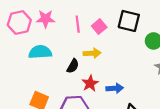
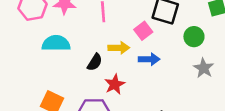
pink square: (99, 27) -> (143, 31), moved
blue arrow: (115, 88) -> (149, 59), moved

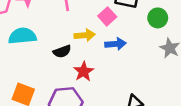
black semicircle: (95, 62) -> (62, 51), turned 42

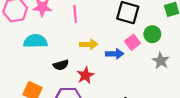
pink square: (107, 16) -> (132, 42), moved
black semicircle: (62, 51) -> (61, 65), moved

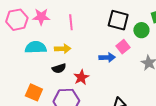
green circle: (152, 34) -> (141, 30), moved
yellow arrow: (89, 44) -> (63, 49), moved

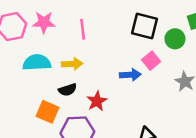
orange square: (34, 92) -> (48, 112), moved

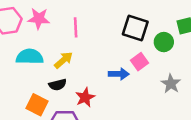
yellow arrow: (72, 64) -> (63, 60), turned -42

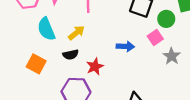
cyan semicircle: (30, 57) -> (46, 29), turned -115
pink square: (140, 62) -> (155, 38), moved
orange square: (37, 105) -> (36, 64), moved

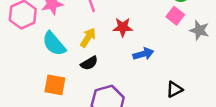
blue arrow: (125, 46) -> (143, 54), moved
red star: (95, 66) -> (123, 27), moved, turned -30

